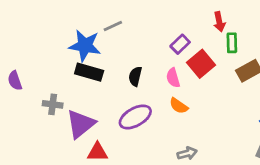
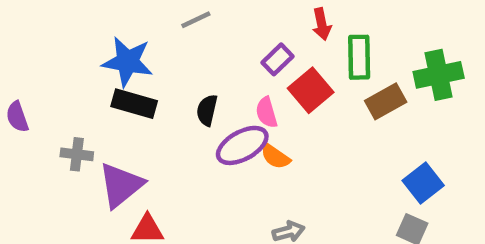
red arrow: (219, 22) -> (322, 24), moved
gray line: (113, 26) -> (196, 20), moved
green rectangle: (232, 43) -> (359, 57), size x1.4
purple ellipse: (135, 117) -> (242, 145), moved

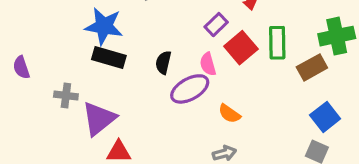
green rectangle: (359, 57) -> (277, 43), moved
brown rectangle: (386, 101) -> (312, 67), moved
orange semicircle: (275, 157) -> (229, 114), moved

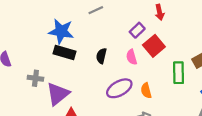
green rectangle: (277, 43) -> (179, 73), moved
purple ellipse: (190, 89) -> (119, 88), moved
orange semicircle: (229, 114) -> (146, 91), turned 40

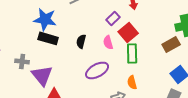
green rectangle: (179, 73) -> (132, 53), moved
orange semicircle: (146, 91) -> (132, 82), moved
purple triangle: (58, 94) -> (42, 75), turned -30

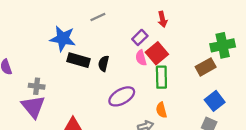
black rectangle: (48, 38) -> (79, 60), moved
pink semicircle: (108, 42) -> (141, 58), moved
purple triangle: (42, 75) -> (33, 107), moved

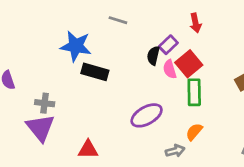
gray line: (98, 17) -> (118, 20), turned 42
black semicircle: (104, 64) -> (153, 56), moved
orange semicircle: (161, 110) -> (194, 132), turned 56

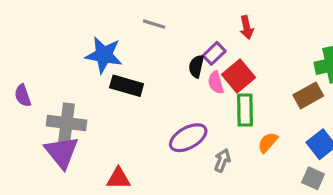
gray cross: (45, 103) -> (67, 123), size x1.6
orange semicircle: (194, 132) -> (268, 143), moved
gray arrow: (175, 151) -> (222, 160), moved, turned -54

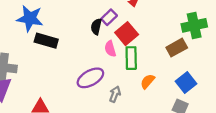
pink semicircle: (216, 83) -> (110, 49), moved

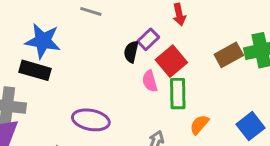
black rectangle: (46, 41) -> (35, 70), moved
brown rectangle: (177, 48) -> (229, 55), moved
purple ellipse: (90, 78) -> (91, 120), moved, turned 40

